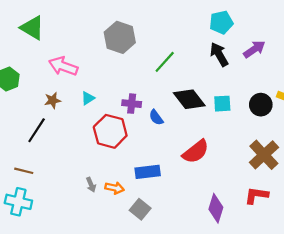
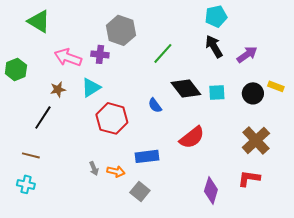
purple arrow: (254, 49) -> (247, 54), moved
cyan triangle: (88, 98) -> (91, 87), size x1.5
purple cross: (132, 104) -> (100, 54), moved
cyan cross: (18, 202) -> (26, 184), size x0.7

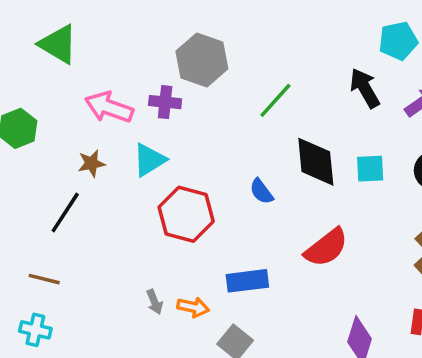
cyan pentagon: (216, 16) -> (398, 41), moved
black diamond: (186, 88) -> (316, 162), turned 32

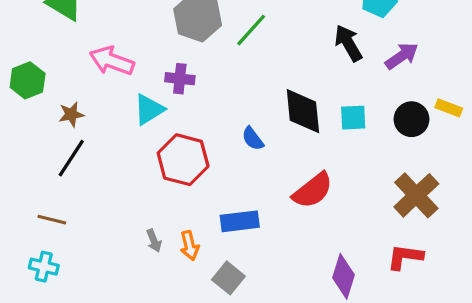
green line: (275, 100) -> (251, 30), moved
purple cross: (165, 102) -> (180, 79), moved
brown star: (91, 163) -> (71, 114), moved
orange arrow: (193, 307) -> (190, 246), turned 64

